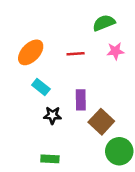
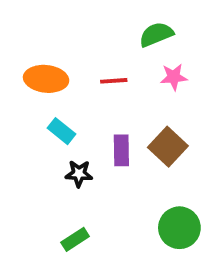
orange ellipse: (31, 52) -> (46, 79), turned 52
brown square: (101, 122) -> (168, 147), moved
green rectangle: (50, 159) -> (75, 239), turned -36

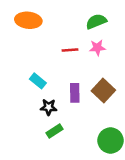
pink star: (174, 77) -> (97, 48), moved
orange ellipse: (46, 79) -> (28, 20), moved
green rectangle: (75, 239) -> (55, 131), moved

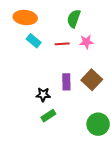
green semicircle: (96, 21) -> (74, 19), moved, turned -48
cyan rectangle: (38, 81) -> (34, 41), moved

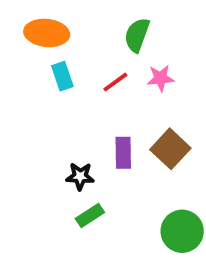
cyan rectangle: (34, 41) -> (62, 76), turned 32
red line: (62, 44) -> (115, 82), turned -32

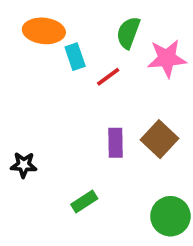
cyan rectangle: (62, 76) -> (75, 57), moved
pink star: (161, 78) -> (167, 58), moved, size x1.5
black star: (80, 176) -> (24, 165), moved

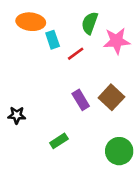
purple rectangle: (115, 143) -> (81, 100), turned -30

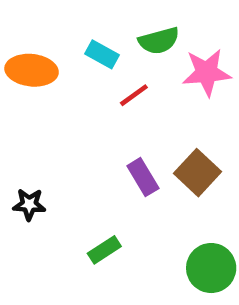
orange ellipse: (31, 22) -> (32, 70), moved
green semicircle: (90, 23) -> (159, 41), turned -125
cyan rectangle: (53, 40) -> (102, 54), moved, turned -42

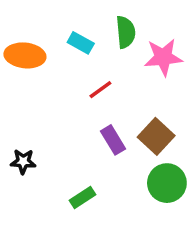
green semicircle: (159, 41) -> (126, 32), turned -80
red line: (134, 95) -> (100, 90), moved
green circle: (211, 268) -> (167, 183), moved

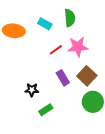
pink star: (163, 57) -> (78, 47), moved
black star: (23, 161) -> (32, 90), moved

